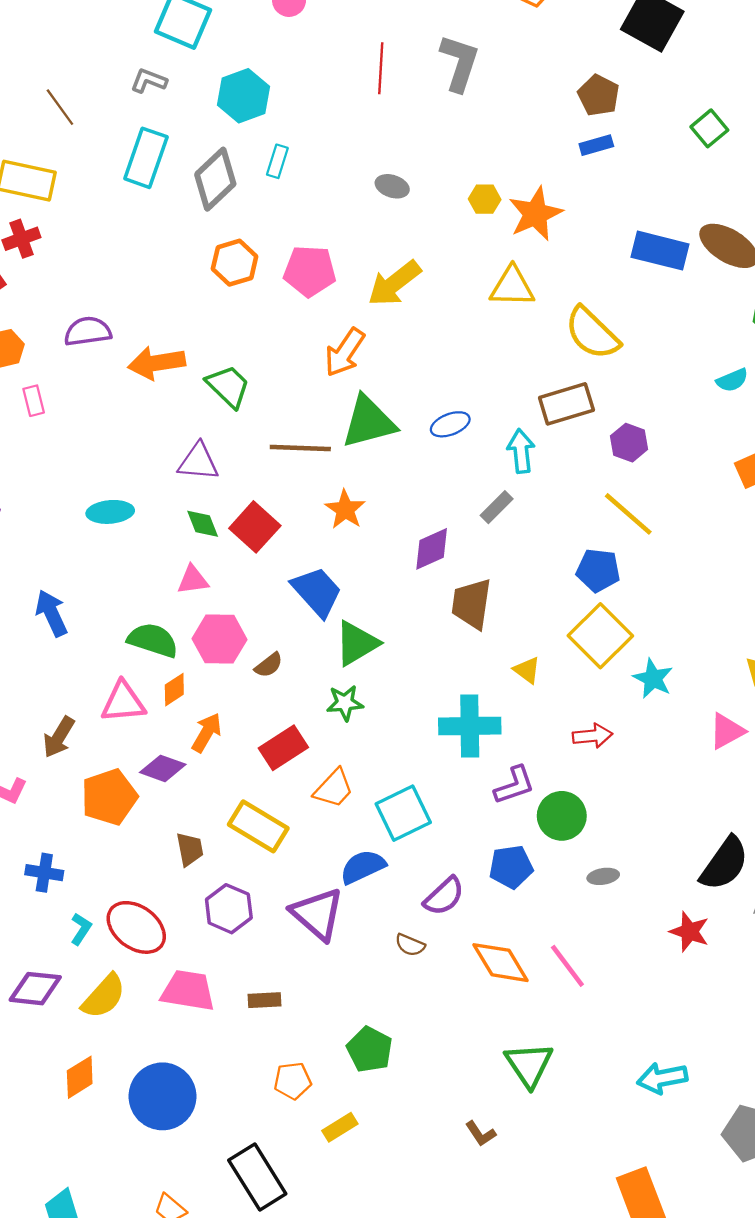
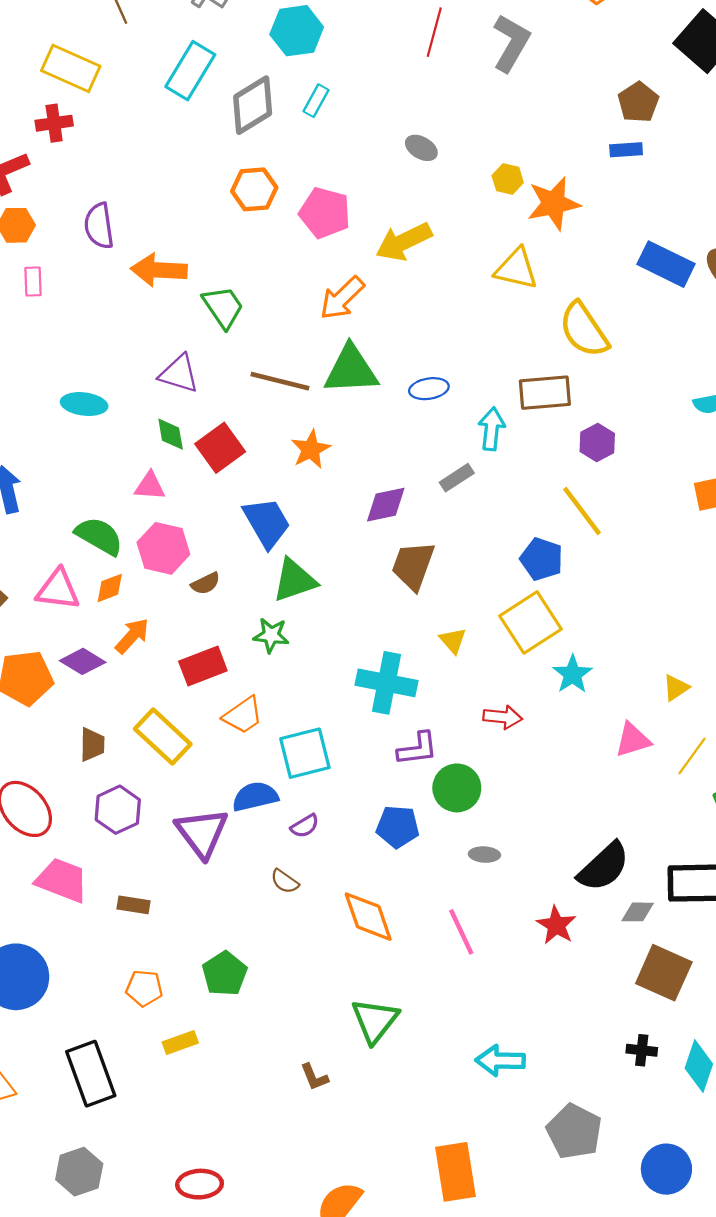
purple semicircle: (88, 331) -> (99, 226), turned -102
purple semicircle: (444, 896) -> (305, 826), moved, size x0.7
pink line: (567, 966) -> (461, 932), moved

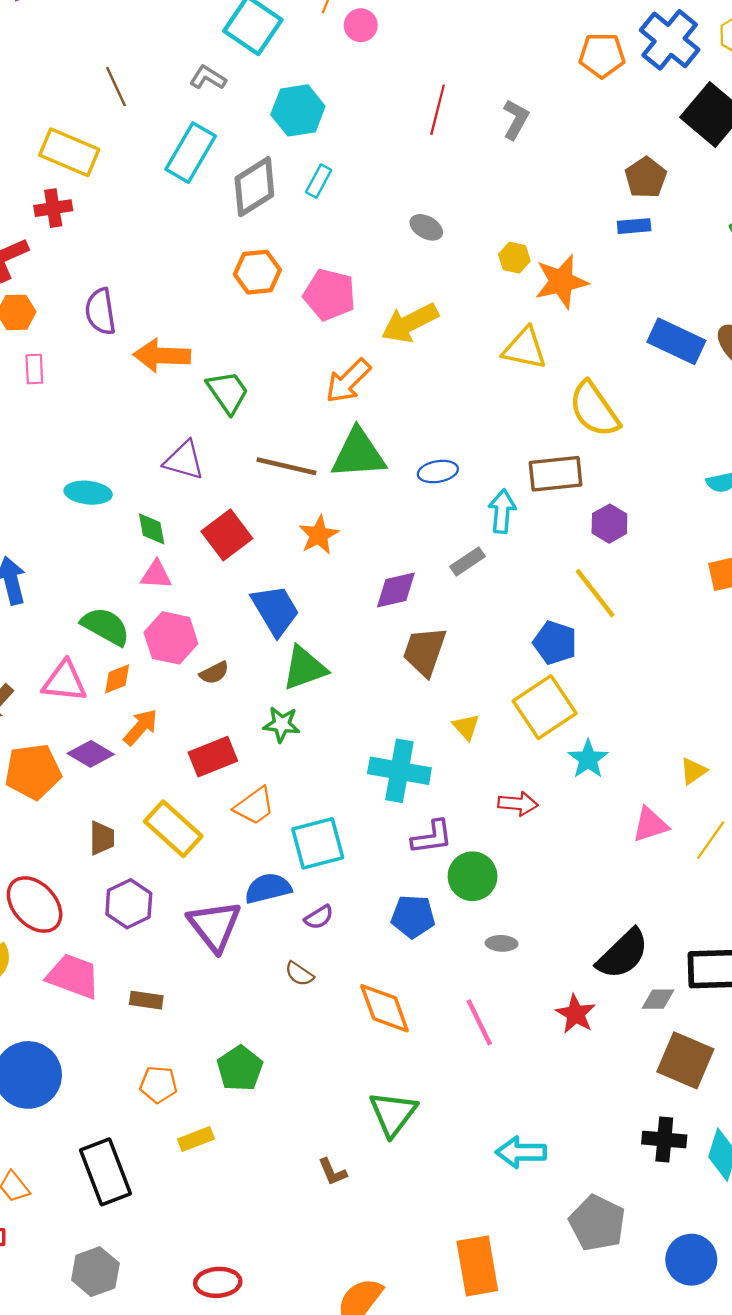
gray L-shape: (511, 43) -> (516, 119), size x0.7
green diamond: (171, 434) -> (152, 529), moved
black cross: (642, 1050) -> (664, 1139), size x1.4

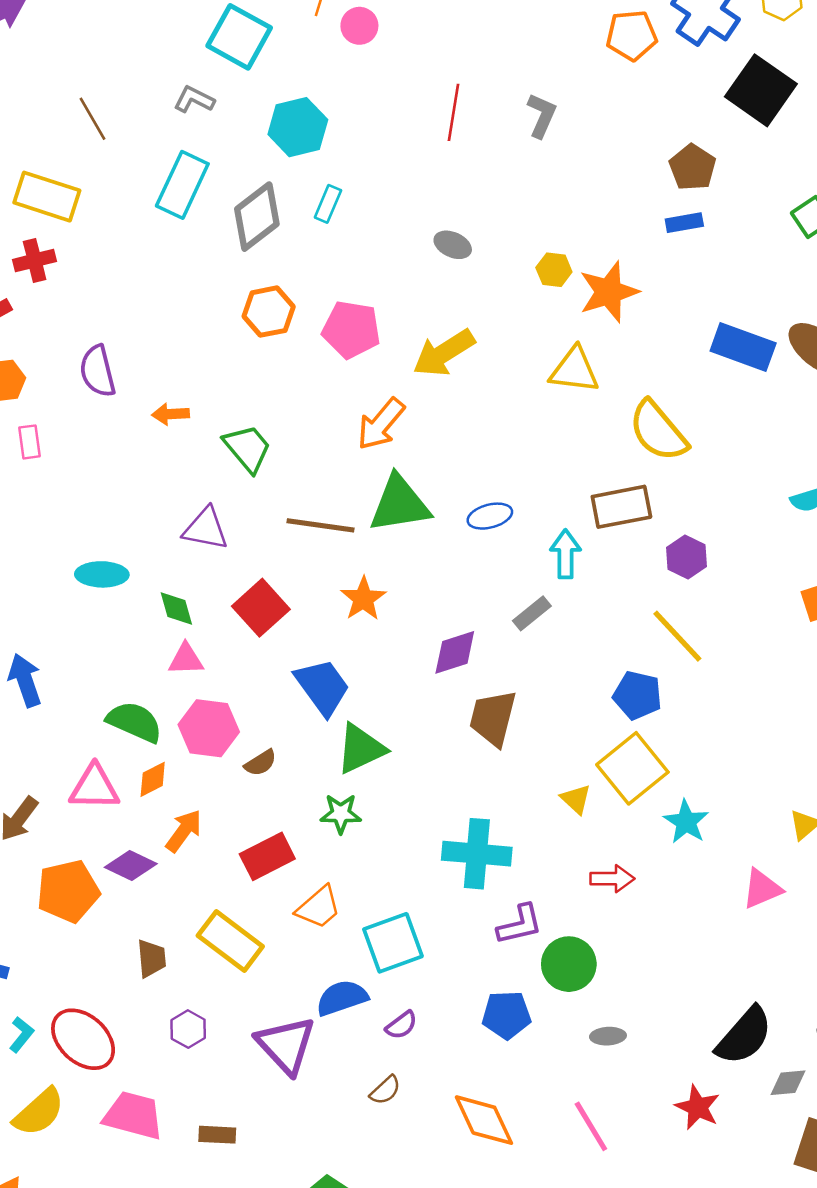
orange arrow: (162, 355) -> (171, 414), size x0.6
yellow triangle: (466, 727) -> (576, 799), moved
purple hexagon: (129, 904) -> (188, 1029), size x0.7
brown semicircle: (299, 974) -> (385, 1090), turned -72

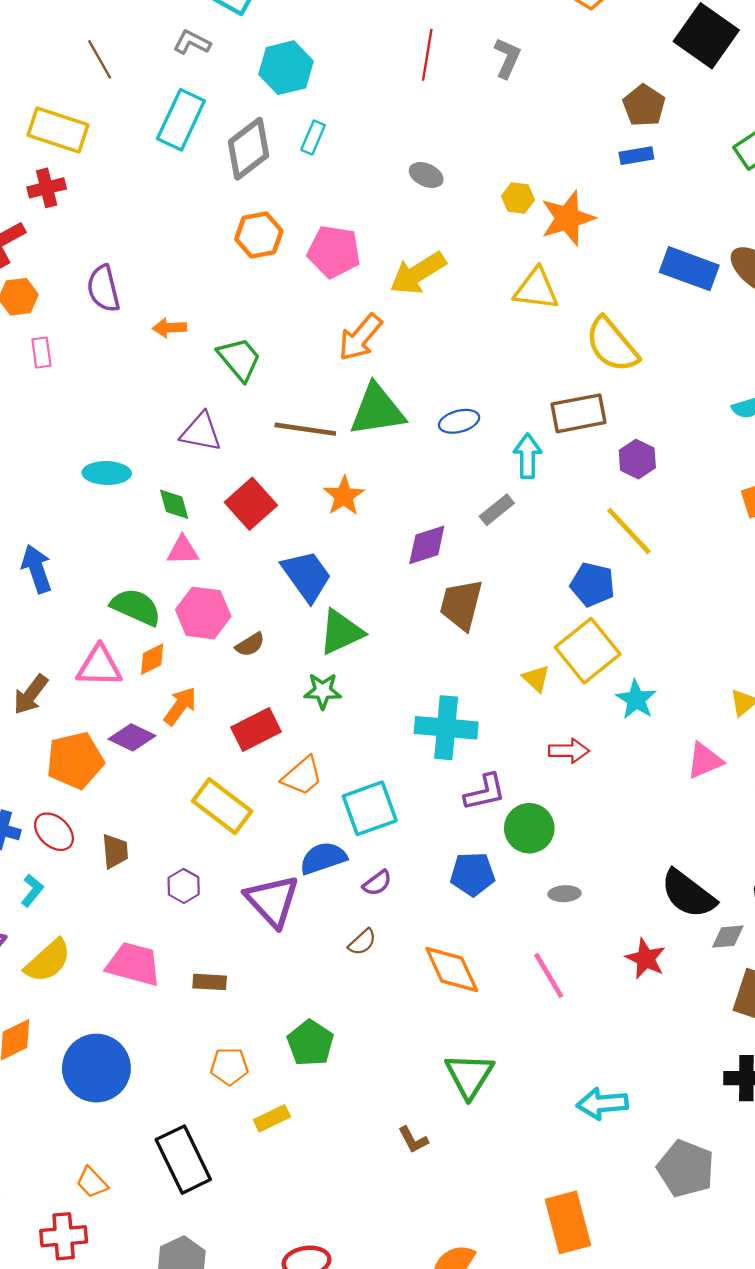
brown trapezoid: (151, 958) -> (115, 851), moved
black semicircle: (744, 1036) -> (688, 894), turned 86
red ellipse: (83, 1039) -> (54, 832), moved, size x0.7

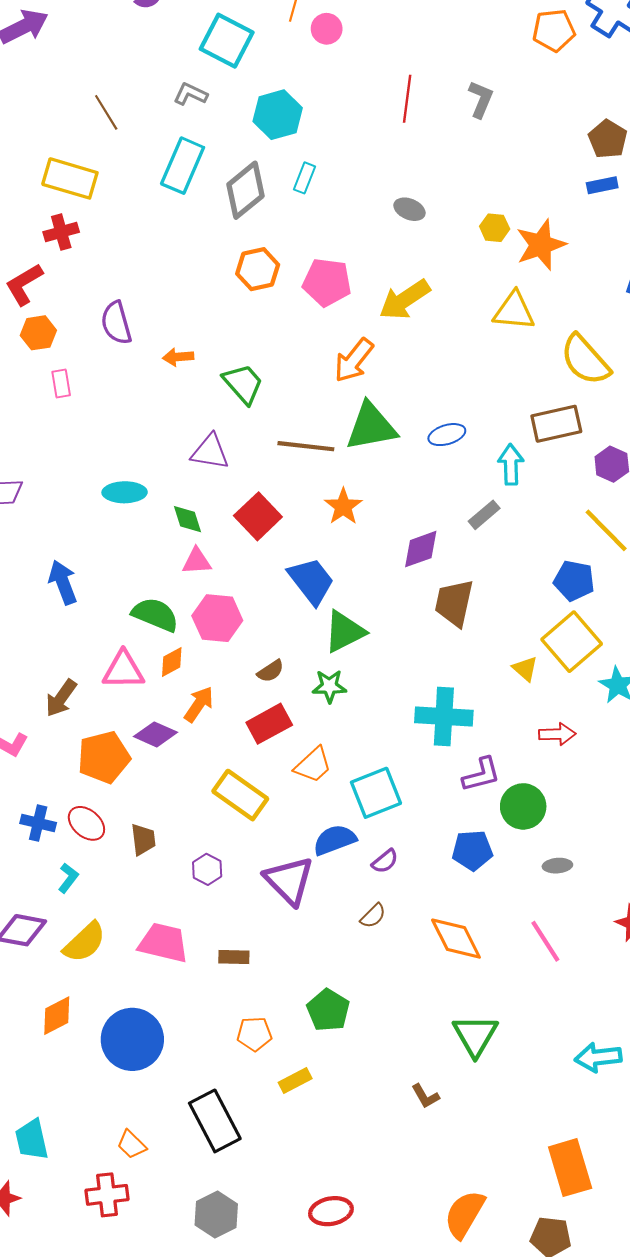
brown semicircle: (250, 645) -> (271, 671), moved

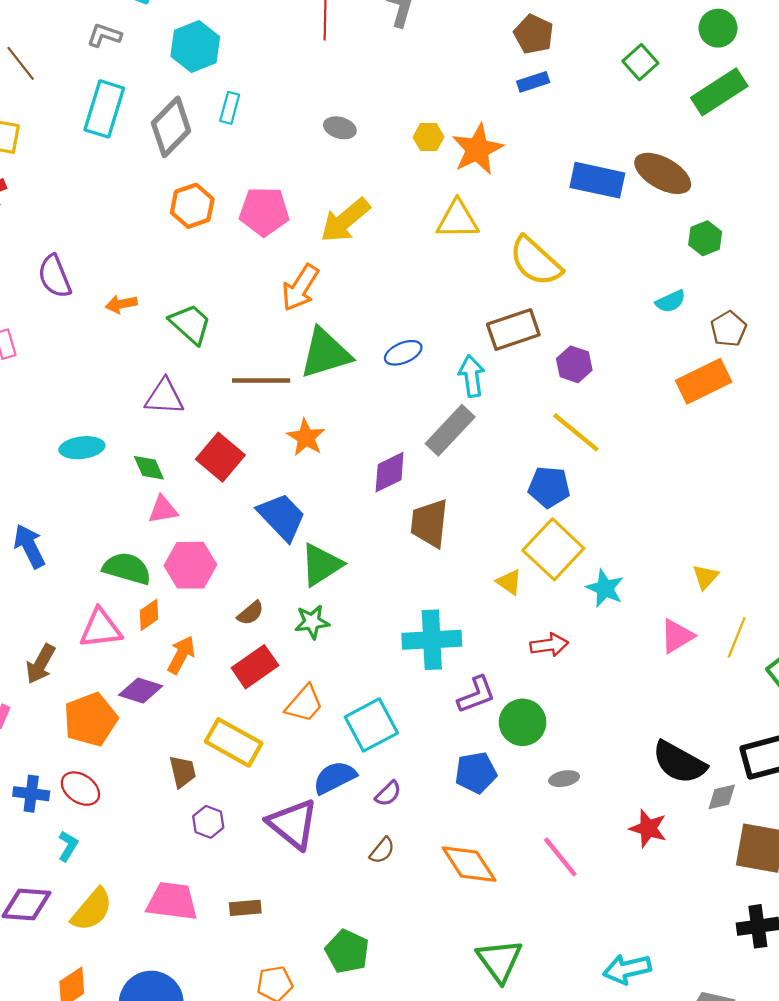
gray rectangle: (484, 515) -> (450, 430), size x1.6
brown trapezoid: (143, 840) -> (183, 772), moved

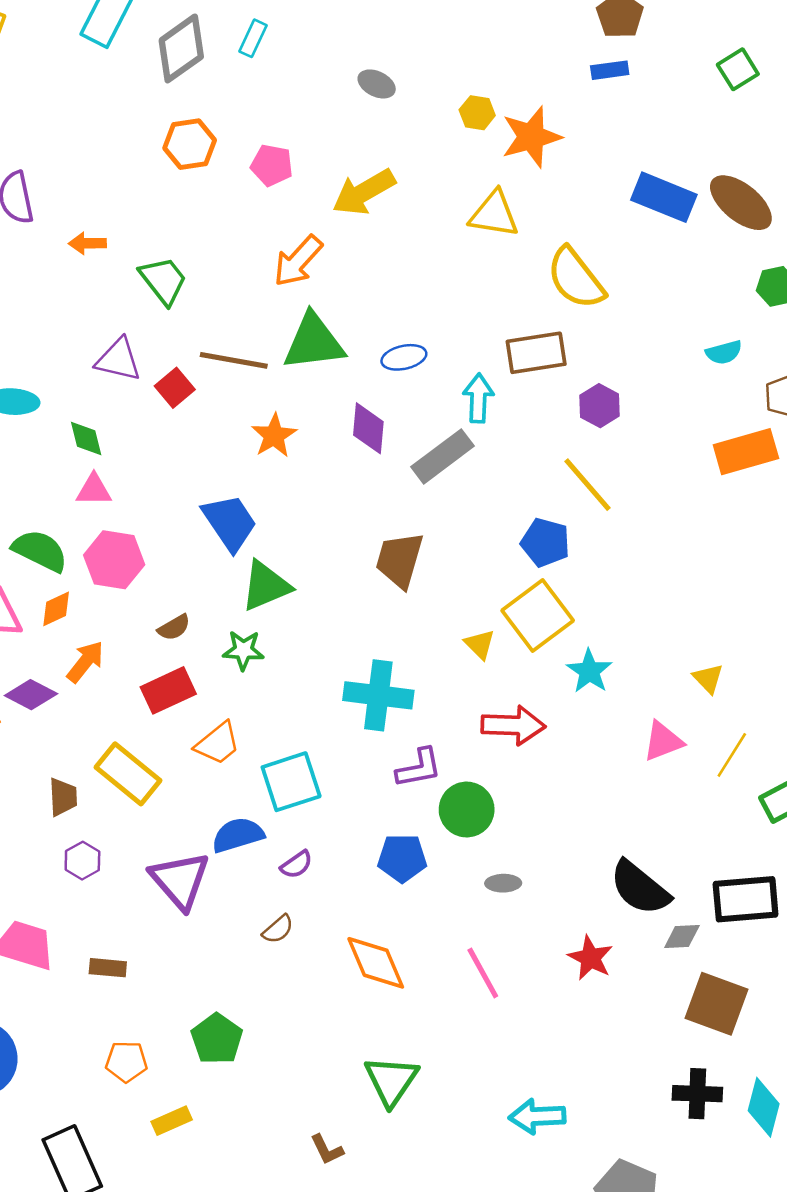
pink pentagon: (264, 211) -> (272, 165), size x0.7
red square: (220, 457) -> (175, 388), moved, size x0.7
purple diamond: (390, 472) -> (368, 428), moved, turned -69
yellow triangle: (705, 577) -> (708, 678), turned -36
red arrow: (549, 645) -> (513, 725), size x1.4

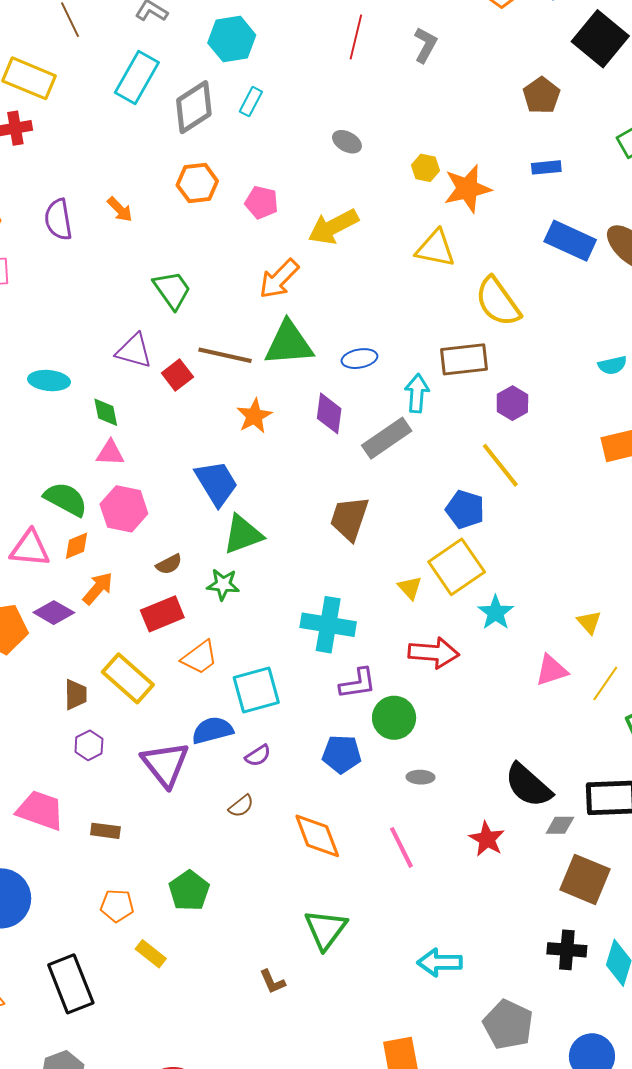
blue rectangle: (610, 70) -> (546, 167), moved
orange arrow: (87, 243) -> (120, 209), moved, turned -136
yellow rectangle: (172, 1121) -> (151, 954), turned 60

